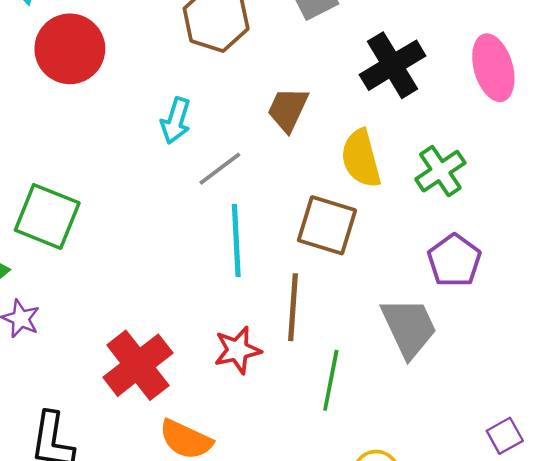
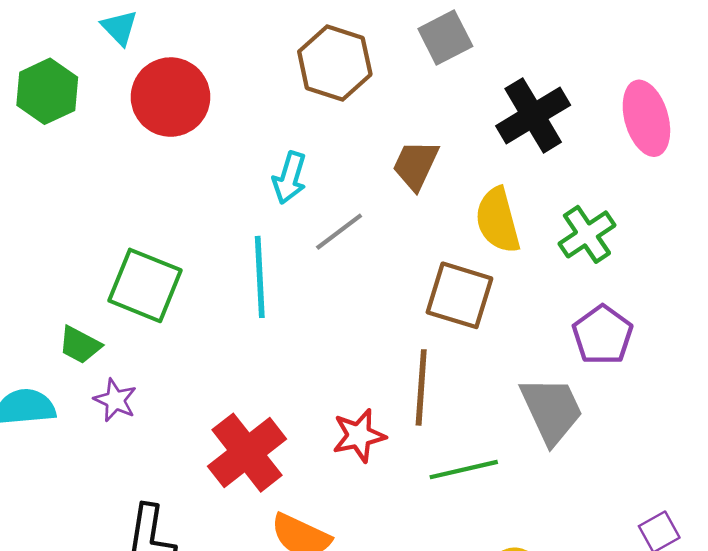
cyan line: (236, 240) -> (260, 277), moved
green line: (331, 380) -> (464, 470), turned 66

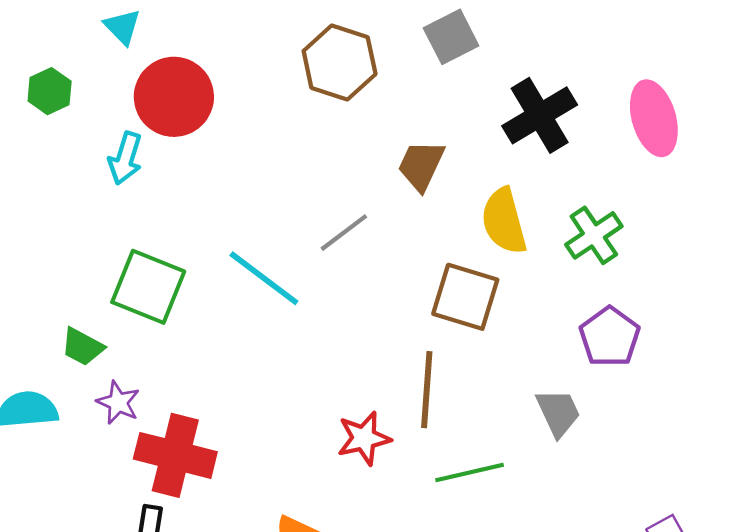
green hexagon: (47, 91) -> (50, 91), size x0.7
cyan arrow: (289, 178) -> (125, 158), moved
cyan line: (260, 277) -> (264, 278), turned -50
gray trapezoid: (552, 410) -> (558, 413), size x0.7
red cross: (247, 453) -> (175, 455), moved, turned -38

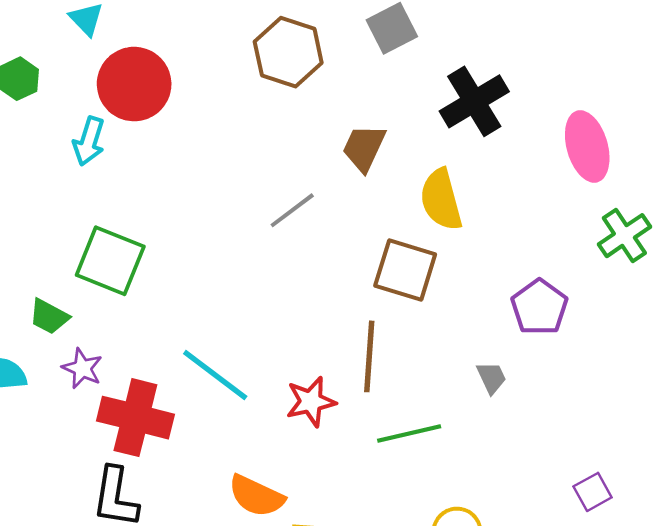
pink ellipse: (654, 118) -> (587, 146), moved
green cross: (594, 235) -> (624, 236), moved
cyan line: (264, 278) -> (215, 375), moved
gray trapezoid: (558, 413) -> (492, 378), size x0.7

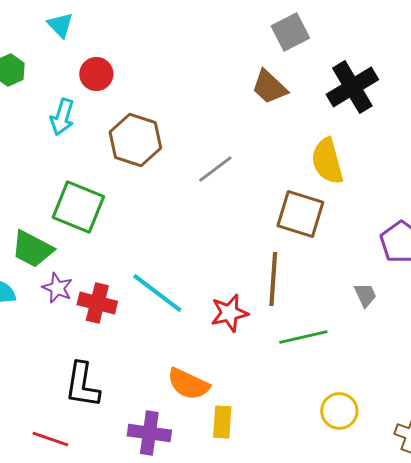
brown hexagon: (288, 52) -> (135, 140), moved
red circle: (134, 84) -> (96, 74), size x0.6
brown trapezoid: (364, 148) -> (269, 87), moved, turned -72
green trapezoid: (49, 317) -> (32, 249), size x1.4
red cross: (135, 418) -> (97, 303), moved, size x0.7

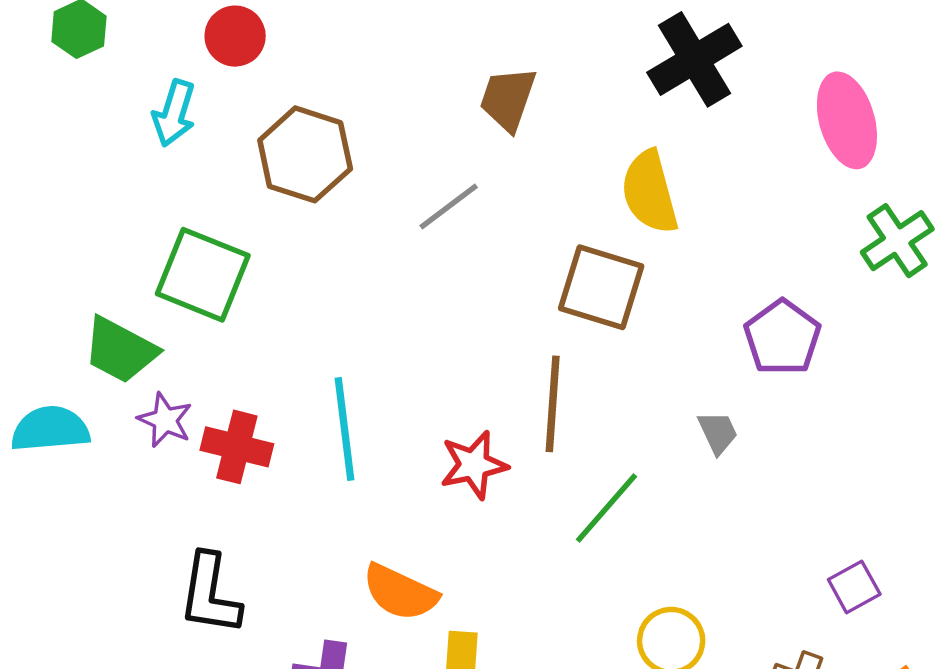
brown trapezoid: (269, 87) -> (508, 99), moved, turned 66
cyan line: (157, 293) -> (345, 429), turned 46
green line: (303, 337) -> (607, 508), turned -36

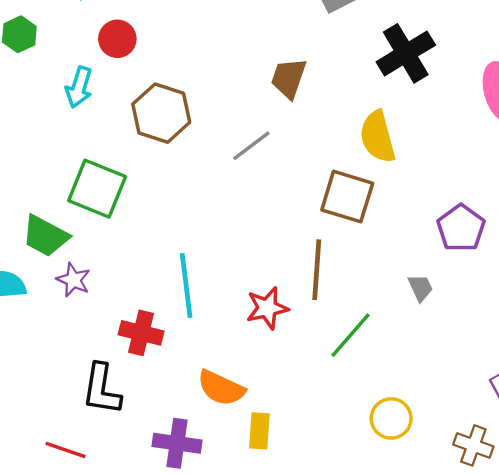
red cross: (237, 447) -> (141, 333), moved

